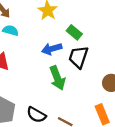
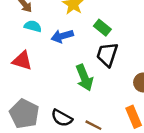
blue arrow: (52, 49) -> (62, 36), moved

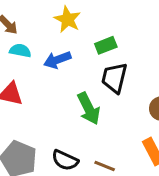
green rectangle: (102, 28) -> (106, 45), turned -56

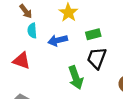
cyan semicircle: (20, 51) -> (32, 31), turned -112

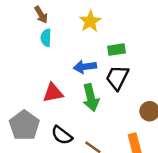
blue arrow: (58, 40) -> (85, 67), moved
red triangle: (22, 61) -> (53, 93), moved, turned -36

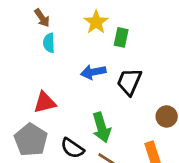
green rectangle: (116, 50) -> (121, 37), moved, turned -66
red triangle: (53, 93) -> (45, 102), moved
green arrow: (91, 98) -> (101, 127), moved

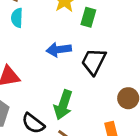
green arrow: (101, 127) -> (63, 105), turned 32

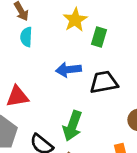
black trapezoid: (94, 62) -> (104, 82), turned 52

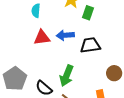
red triangle: (17, 96) -> (42, 38), moved

